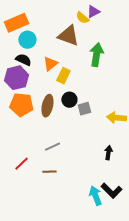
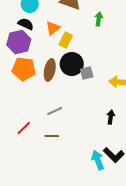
green arrow: (96, 55) -> (99, 19), size x0.6
black circle: (69, 100) -> (72, 64), size x1.5

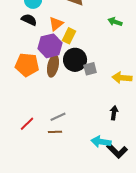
green arrow: (99, 19) -> (115, 22), moved, turned -80
purple hexagon: (19, 42) -> (50, 46), moved
gray line: (55, 111) -> (58, 117), moved
cyan arrow: (98, 160) -> (101, 142), moved, turned -60

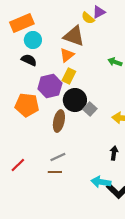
orange triangle: (56, 24) -> (67, 55), moved
brown ellipse: (53, 66) -> (59, 121), moved
gray square: (90, 69) -> (90, 109), turned -32
red line: (27, 124) -> (18, 165), moved

